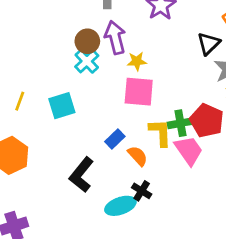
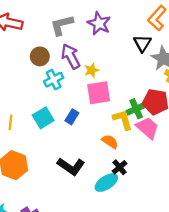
brown circle: (87, 41) -> (40, 56), moved
cyan cross: (87, 61) -> (54, 80), turned 30
blue rectangle: (115, 139) -> (72, 117), moved
black L-shape: (81, 175) -> (71, 166), turned -80
black cross: (142, 191) -> (120, 167), turned 32

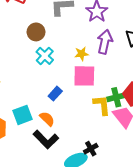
purple arrow: (71, 56) -> (105, 42), moved, turned 30
cyan cross: (54, 80) -> (45, 56), turned -30
cyan square: (43, 118) -> (23, 115), moved
orange semicircle: (110, 142) -> (47, 119), moved

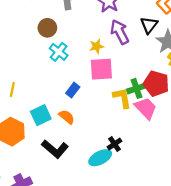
purple arrow: (105, 42) -> (120, 32), turned -35
black L-shape: (46, 139) -> (55, 149), moved

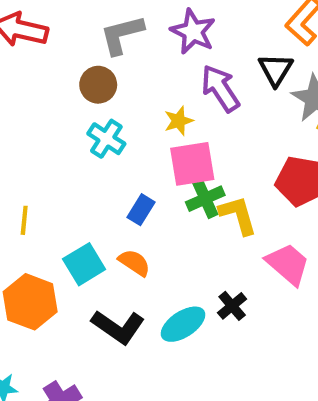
brown circle: (47, 28) -> (98, 85), moved
green cross: (137, 88) -> (205, 199), moved
pink trapezoid: (146, 108) -> (288, 264), moved
cyan ellipse: (100, 158) -> (183, 324), moved

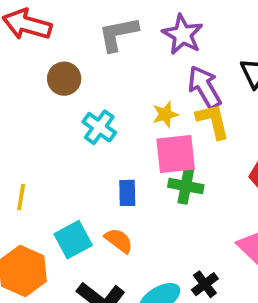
brown circle: (98, 85) -> (64, 79), moved
green cross: (205, 199) -> (186, 186), turned 32
blue rectangle: (141, 210) -> (127, 193), turned -36
yellow L-shape: (238, 215) -> (213, 121), moved

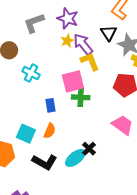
yellow star: (165, 114) -> (67, 41), moved
cyan square: (73, 240) -> (26, 134), turned -30
orange semicircle: (119, 241) -> (50, 131), turned 84
black cross: (205, 284) -> (89, 149), moved

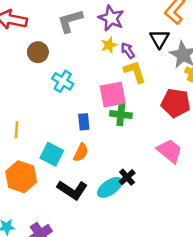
purple arrow: (83, 44) -> (128, 50), size x0.6

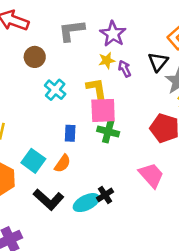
yellow L-shape: (135, 72) -> (97, 89), moved

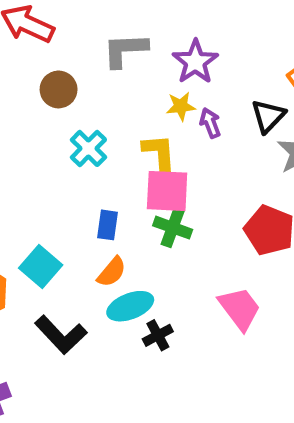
orange semicircle: (63, 163) -> (112, 272), moved
cyan ellipse: (86, 203) -> (130, 306), moved

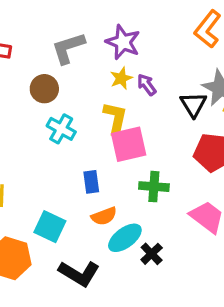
brown circle: (59, 89) -> (44, 89), moved
black triangle: (268, 116) -> (193, 104), moved
yellow L-shape: (159, 154) -> (115, 118), turned 32
green cross: (173, 228) -> (154, 187), moved
orange semicircle: (112, 272) -> (104, 216), turned 45

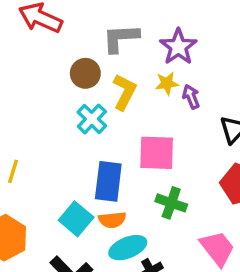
yellow L-shape: (115, 118) -> (124, 92), moved
blue rectangle: (91, 182) -> (108, 181), size x1.6
cyan square: (50, 227) -> (76, 219), moved

